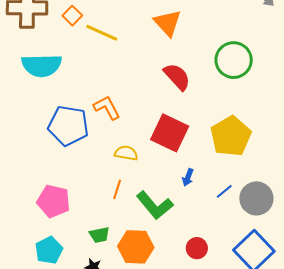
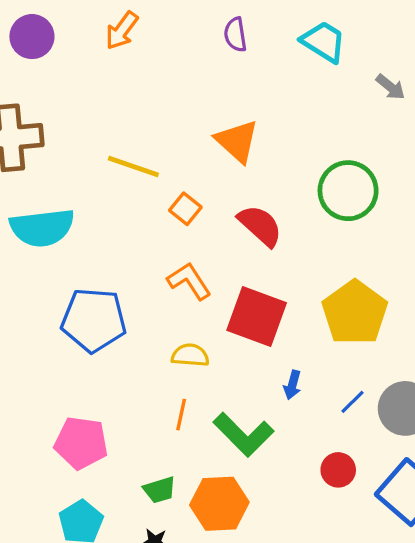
orange square: (72, 16) -> (185, 209), moved
orange L-shape: (107, 108) -> (189, 281), moved
red circle: (197, 248) -> (338, 470), moved

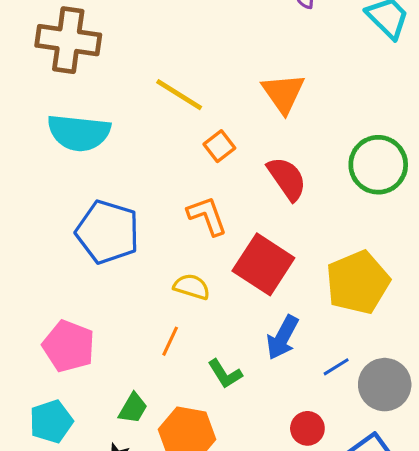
blue arrow: (292, 385) -> (282, 337), size x1.6
green L-shape: (243, 434) -> (225, 374), size x0.6
green trapezoid: (160, 490) -> (133, 408), turned -56

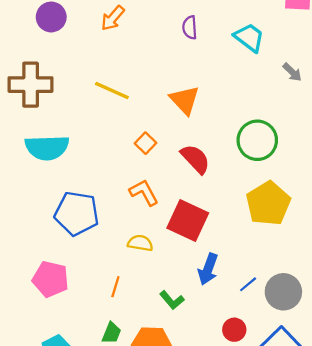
yellow line: (179, 95) -> (112, 91), moved
yellow pentagon: (358, 282) -> (268, 204), moved
orange line: (170, 341) -> (115, 287), moved
pink pentagon: (69, 346) -> (50, 279), moved

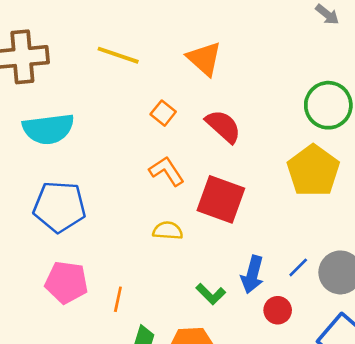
green circle: (257, 140) -> (328, 105), moved
blue pentagon: (77, 213) -> (59, 207), moved
blue arrow: (208, 269) -> (252, 274), moved
orange line: (115, 287) -> (118, 299), moved
red circle: (234, 330) -> (278, 310), moved

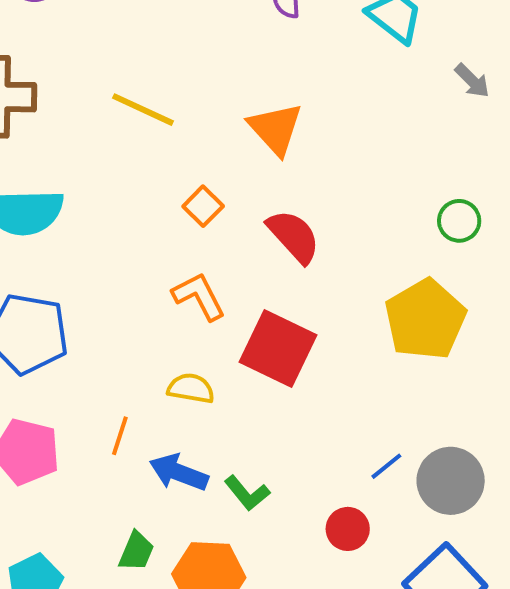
green circle: (328, 105) -> (459, 221), size x0.6
blue arrow: (252, 274) -> (179, 473), moved, turned 90
orange line: (118, 299) -> (120, 436), moved

